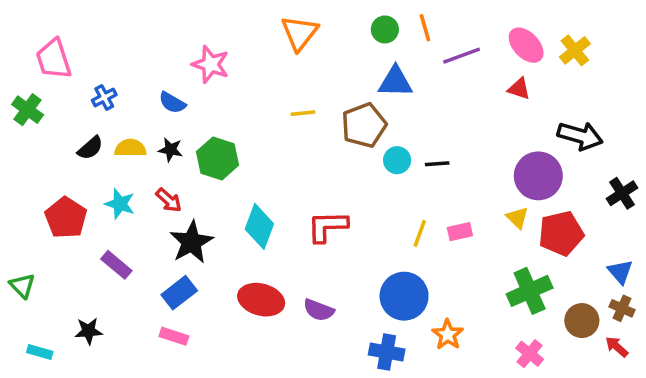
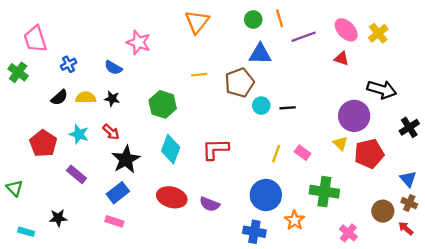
green hexagon: (218, 158) -> (163, 104), moved
pink rectangle: (460, 232) -> (303, 153), turned 49
green cross: (530, 291) -> (324, 192), moved, turned 32

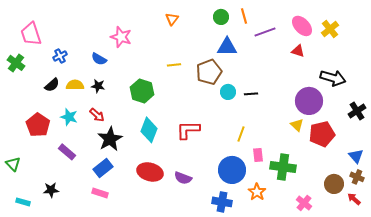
orange triangle: (197, 22) -> (172, 19), size x0.6
pink rectangle: (303, 153) -> (258, 155), moved, turned 48

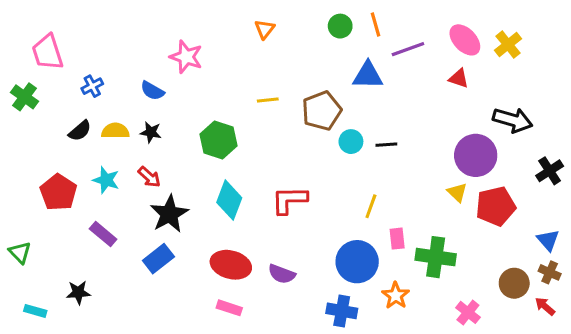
blue triangle: (227, 47) -> (368, 75), moved
pink rectangle: (100, 193) -> (229, 308), moved

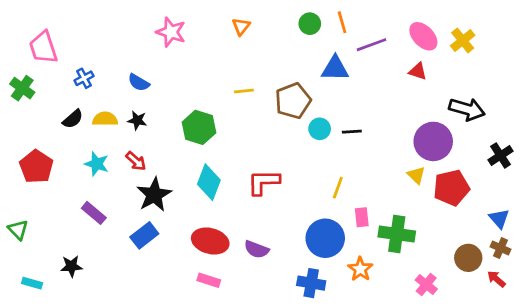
pink star: (186, 57) -> (171, 32), moved
red pentagon: (58, 192) -> (36, 167), moved

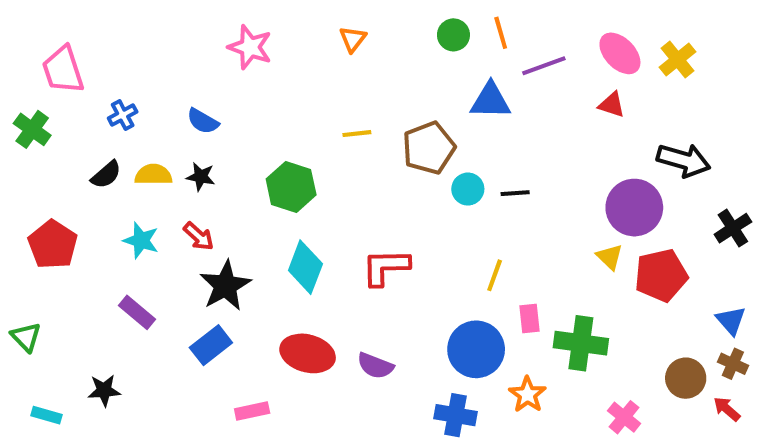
pink rectangle: (209, 280) -> (252, 411), moved, turned -30

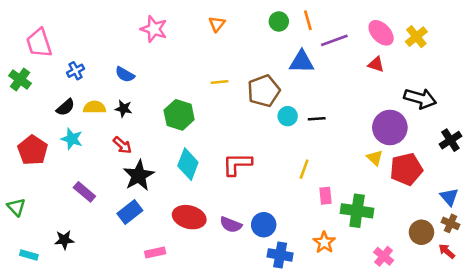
cyan star: (141, 240) -> (72, 139), moved
blue circle: (476, 349) -> (264, 225), moved, size x0.7

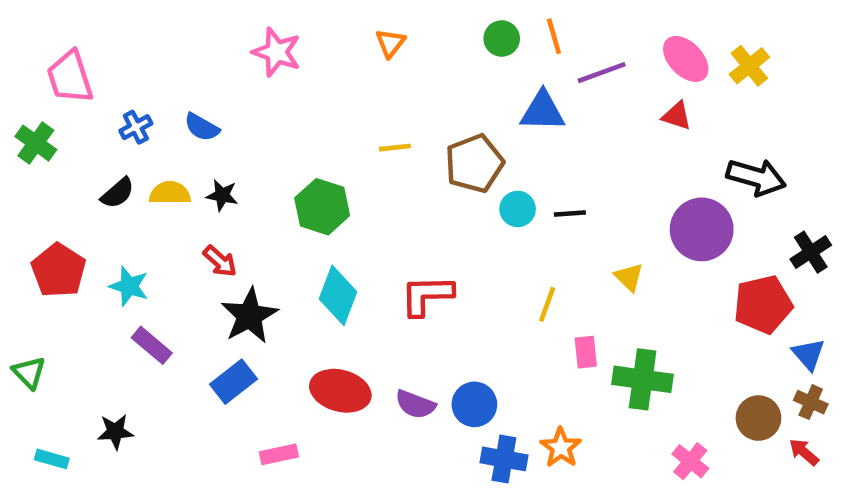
blue semicircle: (125, 74) -> (202, 127), moved
cyan star: (72, 139) -> (129, 286), moved
yellow triangle: (375, 158) -> (629, 277), moved
red pentagon: (406, 169) -> (763, 304), moved
orange star: (324, 242) -> (561, 448), moved

